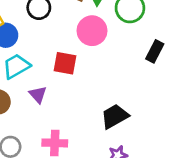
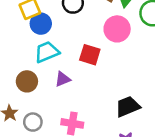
purple triangle: (38, 95) -> (63, 79), turned 42

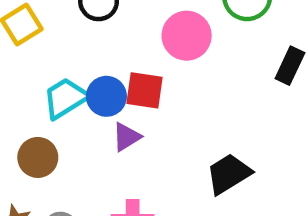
blue circle: (41, 24) -> (106, 96), moved
purple triangle: (63, 79) -> (126, 137), moved

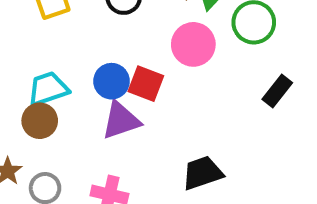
cyan trapezoid: (65, 98) -> (48, 89), moved
purple triangle: (126, 137) -> (121, 120), size x1.5

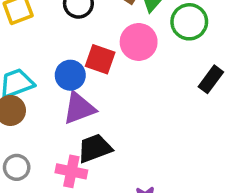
red square: (146, 84) -> (100, 59), moved
black trapezoid: (202, 173) -> (95, 148), moved

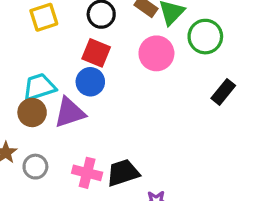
red square: (100, 59) -> (96, 53), moved
purple triangle: (79, 108) -> (70, 113), moved
black trapezoid: (95, 148) -> (123, 173), moved

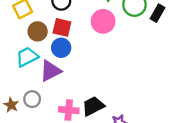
black rectangle: (223, 92) -> (157, 13), moved
brown circle: (32, 112) -> (38, 31), moved
gray circle: (35, 167) -> (32, 99), moved

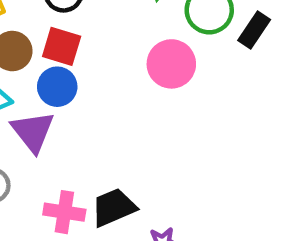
pink circle: (103, 21) -> (171, 64), moved
purple triangle: (50, 71) -> (33, 132), turned -45

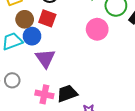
blue circle: (57, 87) -> (32, 36), moved
purple triangle: (33, 132) -> (45, 58), moved

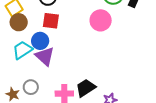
brown circle: (25, 19) -> (19, 22), moved
purple triangle: (45, 58) -> (45, 56), moved

